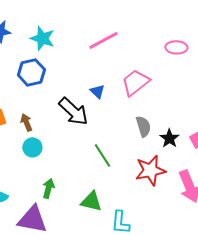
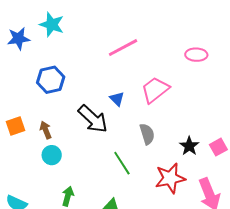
cyan star: (42, 38) -> (52, 25), moved
gray semicircle: (143, 126) -> (147, 134), moved

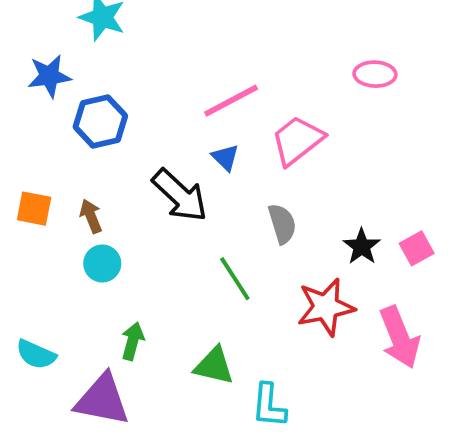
blue star: (19, 39) -> (49, 76), moved
pink line: (123, 48) -> (231, 101), moved
orange square: (16, 126) -> (34, 209), turned 30

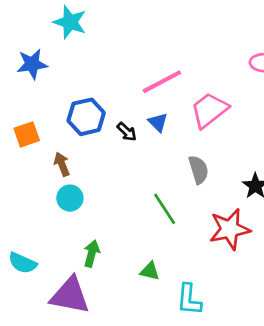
blue hexagon: (100, 121) -> (86, 117), moved
black arrow: (180, 195) -> (127, 132), moved, size x0.5
orange square: (34, 209) -> (27, 134), moved, turned -30
green triangle: (214, 366) -> (150, 271), size x0.7

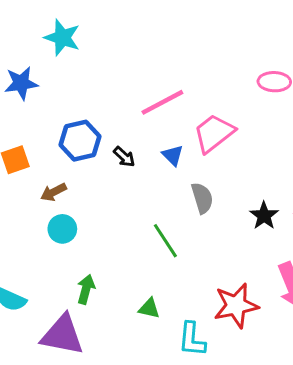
blue triangle: (158, 122) -> (173, 155), moved
brown arrow: (62, 164) -> (53, 192), turned -95
red star: (230, 229) -> (236, 305), moved

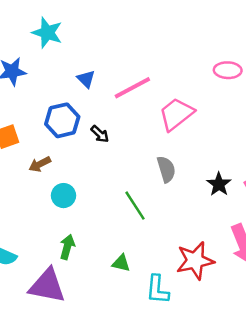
blue triangle: (173, 155) -> (86, 79), moved
cyan circle: (62, 229) -> (64, 196), moved

